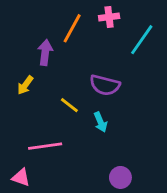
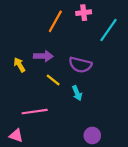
purple arrow: (45, 52) -> (43, 56), moved, turned 84
yellow arrow: (25, 85) -> (19, 65), turned 112

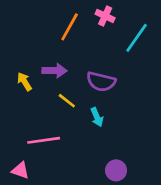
pink cross: (84, 13) -> (105, 16), turned 32

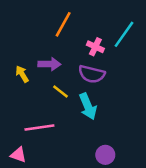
pink cross: (105, 16) -> (95, 47), moved
cyan arrow: (97, 117) -> (88, 106), size x1.5

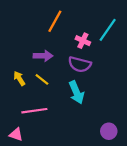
yellow arrow: (22, 74) -> (19, 78), moved
yellow line: (61, 91) -> (42, 79), moved
purple circle: (105, 155) -> (109, 131), moved

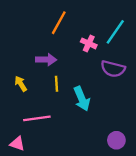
purple semicircle: (80, 64) -> (113, 69), moved
yellow line: (42, 79) -> (56, 84), moved, turned 48

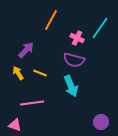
purple arrow: (46, 60) -> (26, 50), moved, turned -48
purple semicircle: (113, 69) -> (74, 60), moved
yellow line: (56, 84) -> (40, 73), moved, turned -64

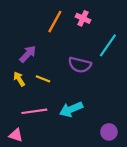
cyan line: (100, 28) -> (108, 45), moved
pink cross: (77, 38) -> (83, 18), moved
cyan arrow: (71, 86) -> (71, 109), moved, turned 90

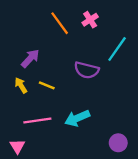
pink cross: (83, 18) -> (90, 20), turned 32
orange line: (55, 22) -> (60, 23), turned -65
pink triangle: (16, 135) -> (17, 146), turned 40

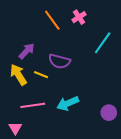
purple semicircle: (87, 70) -> (59, 61), moved
yellow arrow: (21, 85) -> (18, 75), size x1.5
purple circle: (118, 143) -> (109, 113), moved

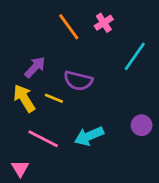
pink line: (33, 105) -> (43, 139), turned 35
purple circle: (109, 113) -> (142, 125), moved

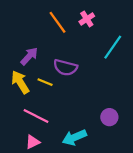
purple circle: (142, 125) -> (109, 117), moved
cyan arrow: (89, 136) -> (74, 137), moved
pink triangle: (20, 168) -> (33, 142), moved, turned 35

